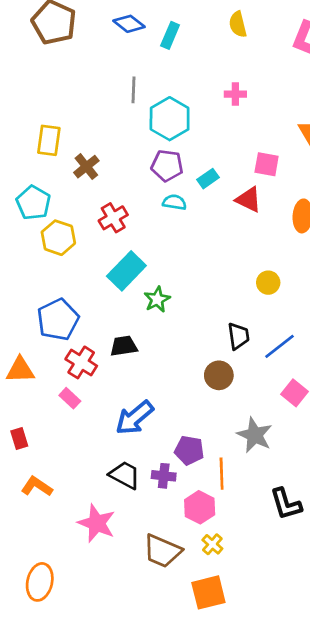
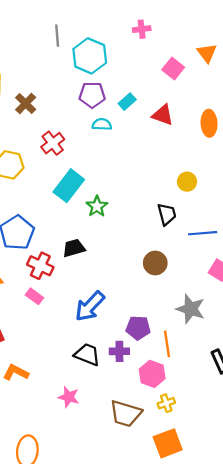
pink square: (267, 164) -> (173, 69), moved, turned 35
black trapezoid: (238, 336) -> (167, 214), moved
blue line: (280, 346) -> (203, 233), turned 40
pink star: (97, 523) -> (69, 397), size x0.7
yellow cross: (212, 544) -> (166, 403), turned 36

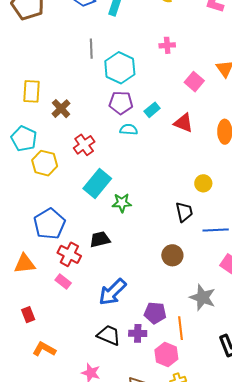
green star: (97, 206) -> (122, 203), turned 30

